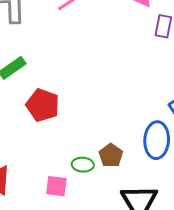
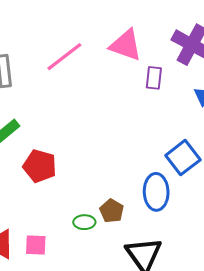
pink square: (56, 186) -> (36, 245), moved

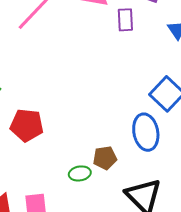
brown pentagon: (112, 211) -> (105, 158), turned -30

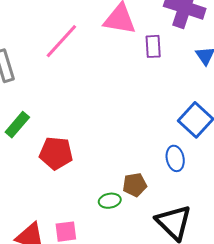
blue ellipse: (146, 132) -> (175, 158), size x0.7

